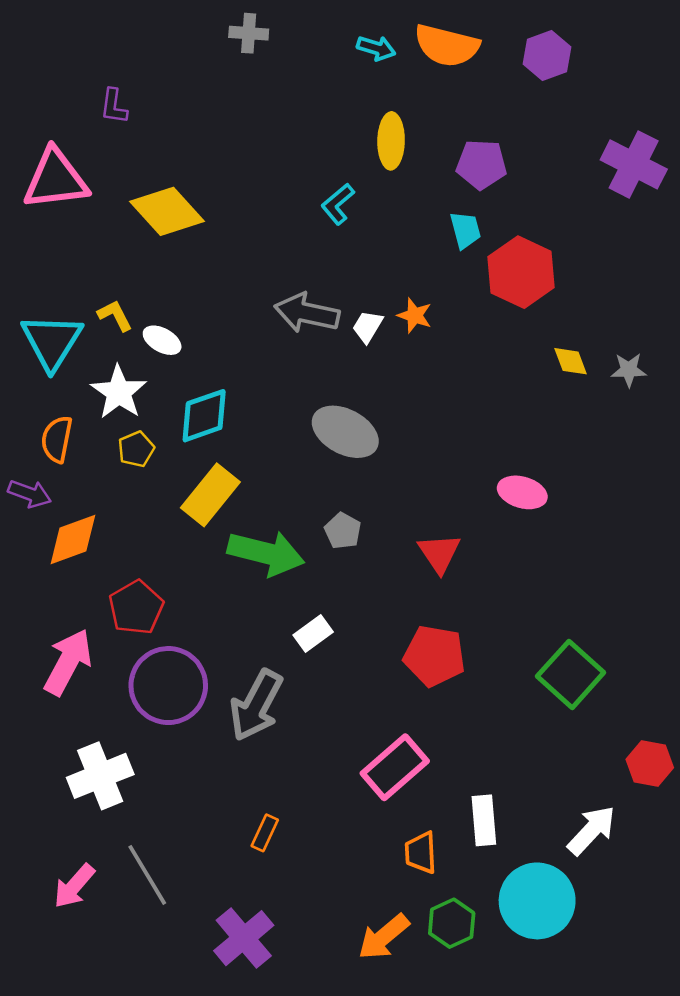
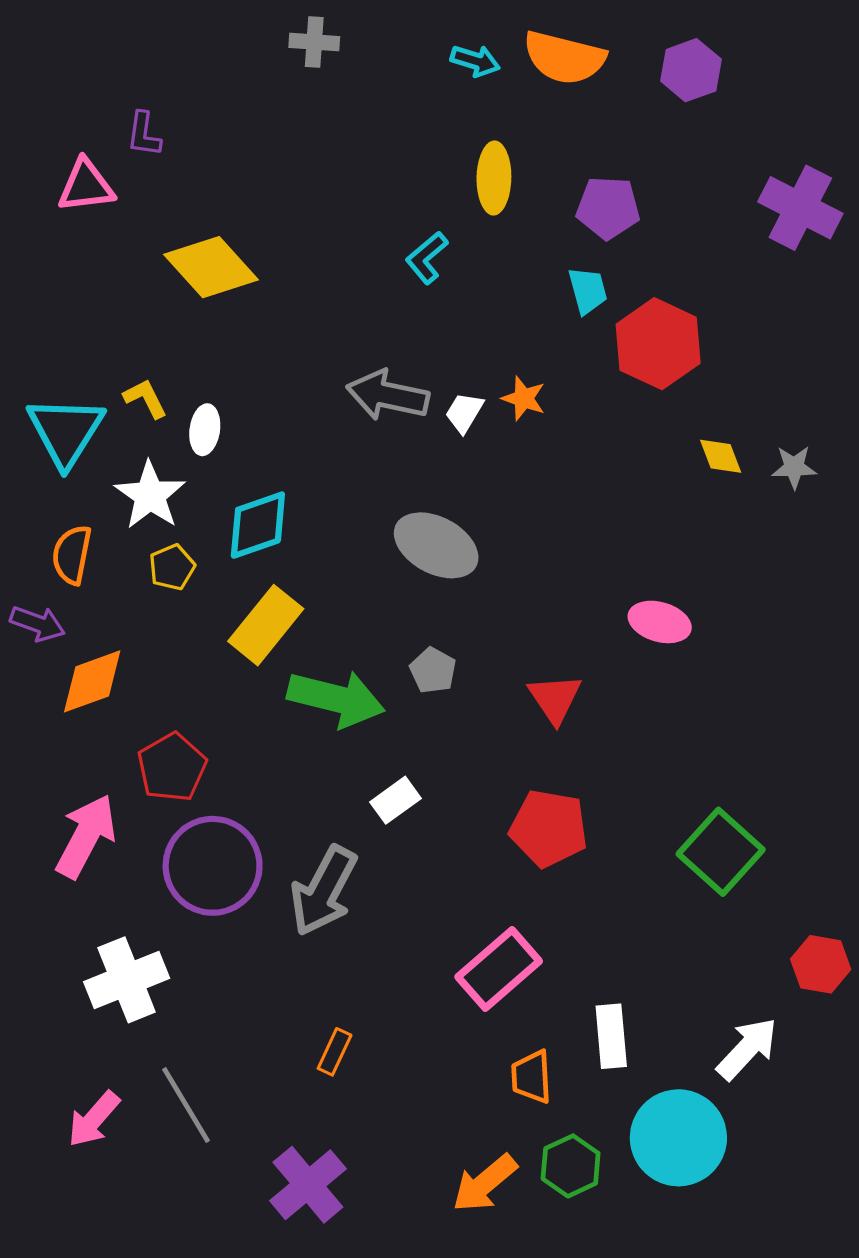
pink triangle: (56, 179) -> (86, 186), moved, size x0.7
white ellipse: (162, 340) -> (205, 430), turned 69

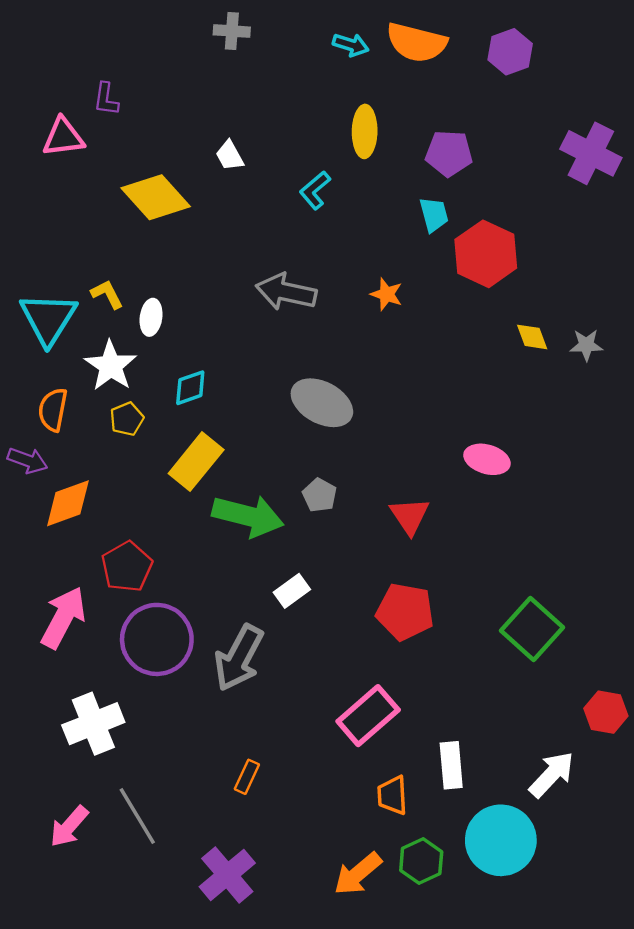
white trapezoid: (464, 412) -> (230, 156), moved, turned -60
cyan diamond: (258, 525) -> (190, 388), size x0.7

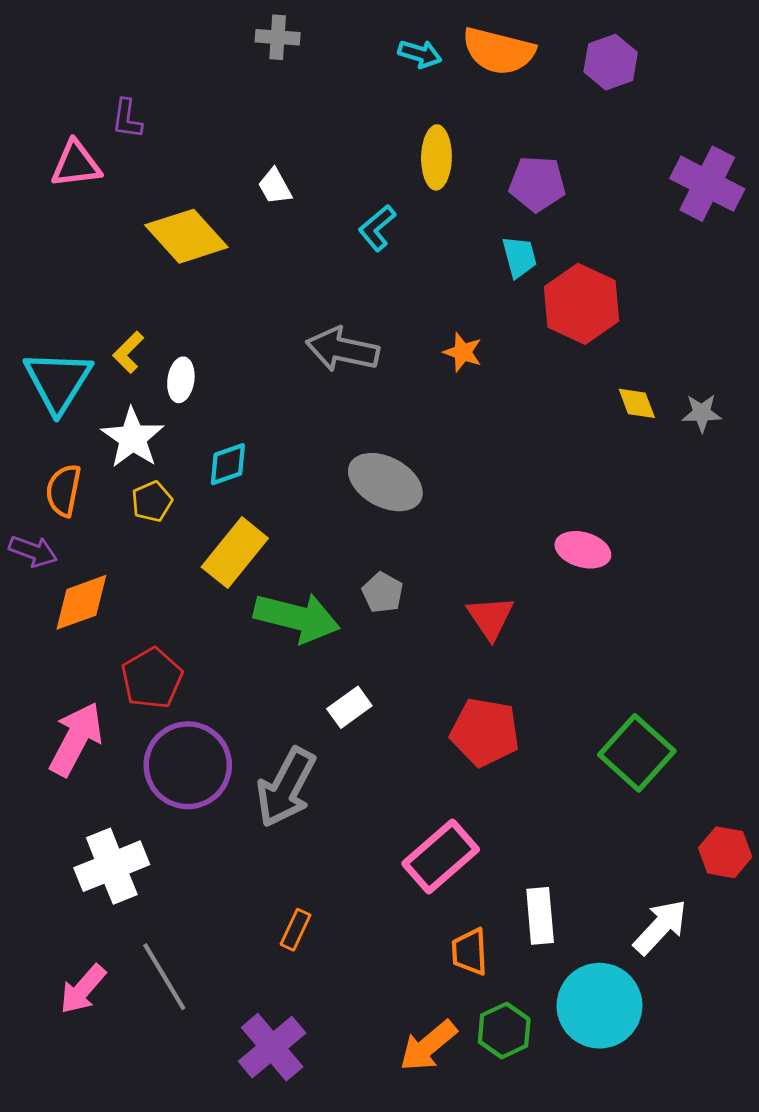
yellow L-shape: (107, 294) -> (128, 352), turned -108

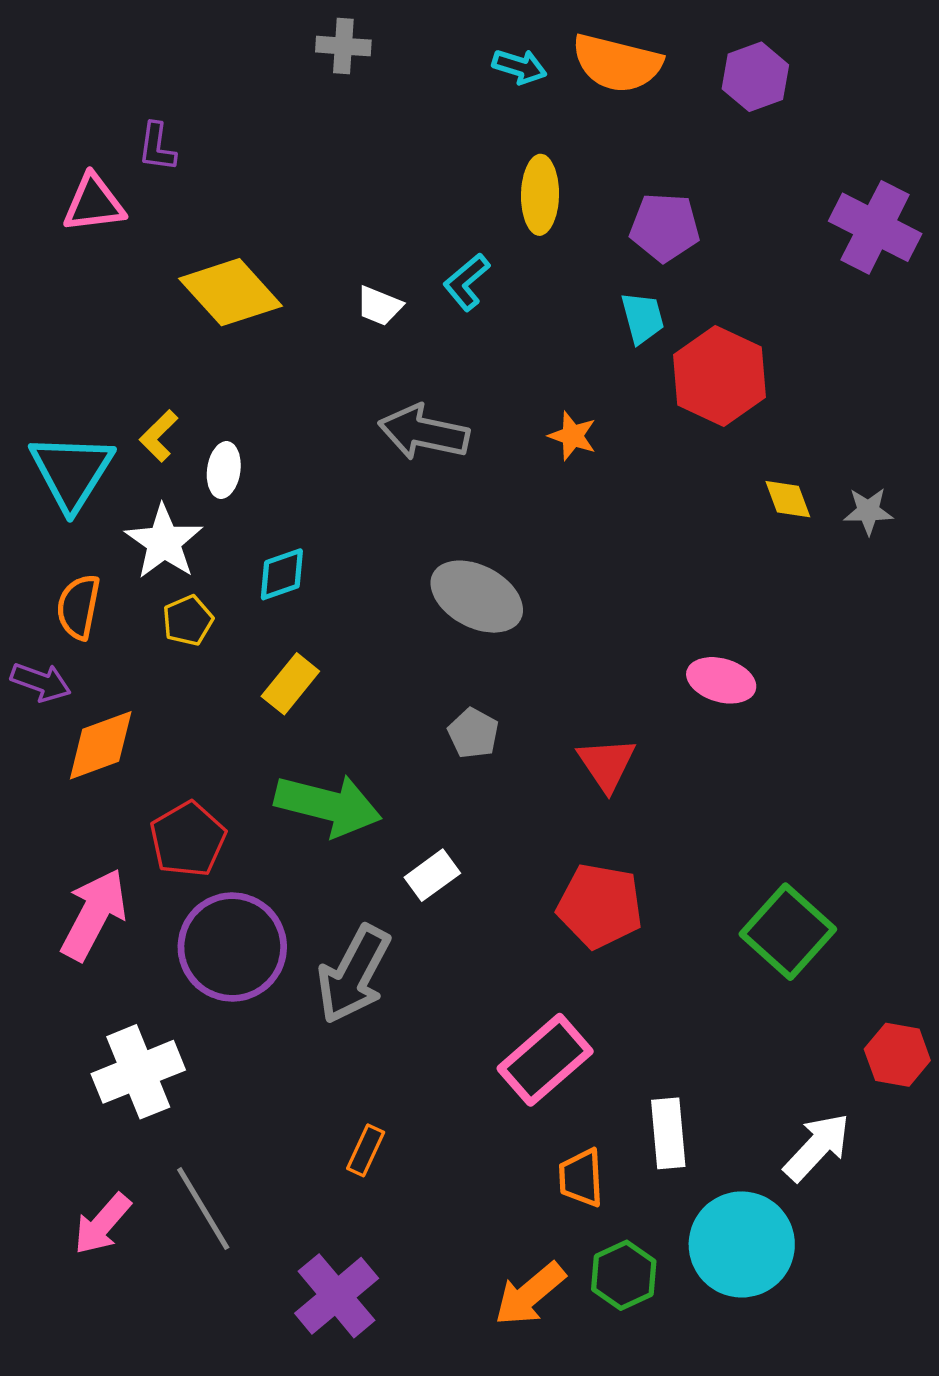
white trapezoid: (275, 186) -> (379, 306), moved, turned -39
yellow rectangle: (235, 553) -> (290, 684), size x0.7
green arrow: (297, 617) -> (328, 805), moved

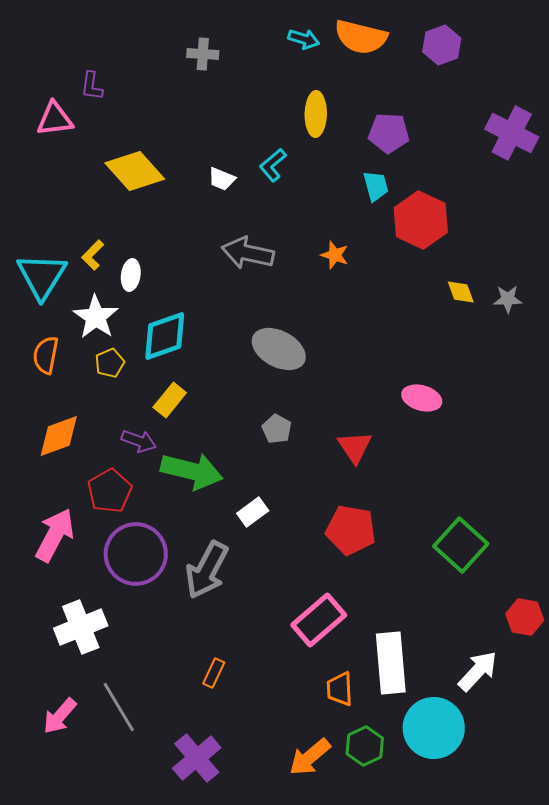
gray cross: (343, 46) -> (203, 54), moved
cyan diamond: (282, 574) -> (165, 336), size x1.6
purple arrow: (41, 682) -> (139, 441), moved
white rectangle: (668, 1133) -> (391, 663), size x1.5

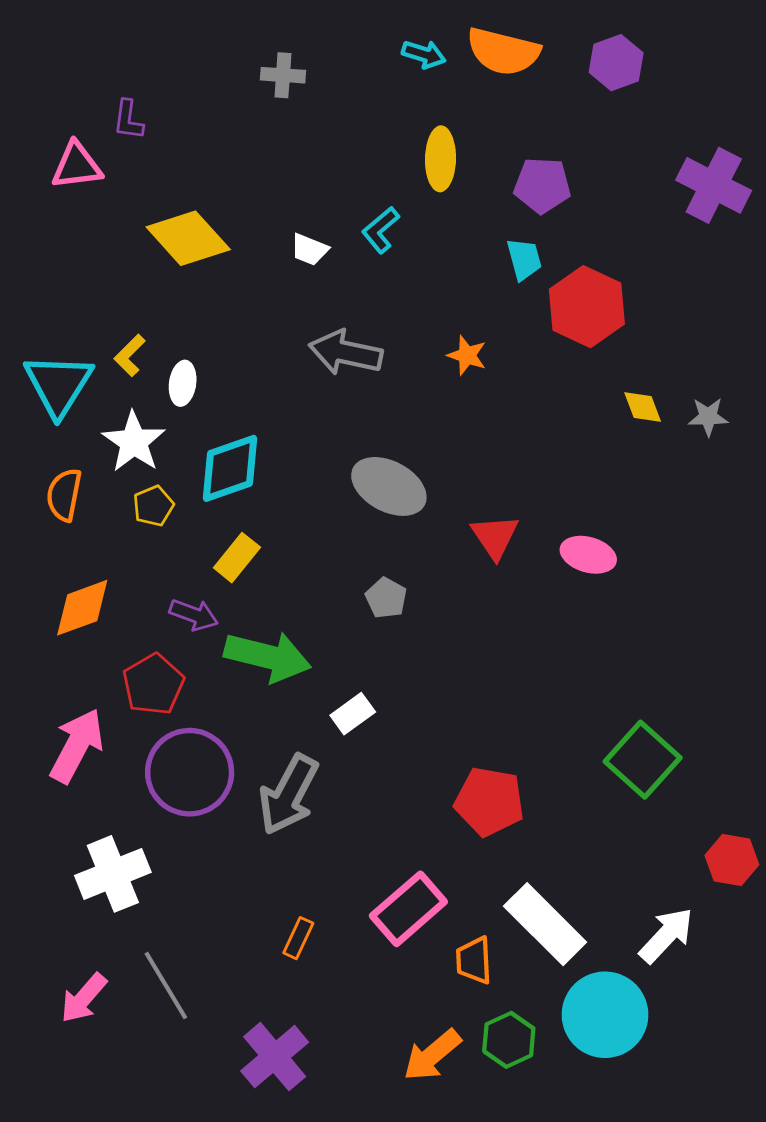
red triangle: (355, 447) -> (495, 537), moved
red pentagon: (351, 530) -> (489, 801), moved
pink rectangle: (319, 620) -> (408, 909), moved
white rectangle: (391, 663) -> (545, 924), turned -40

